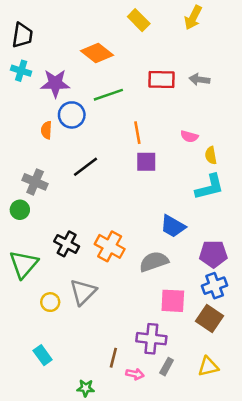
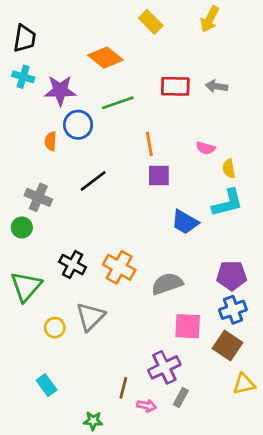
blue trapezoid: (173, 226) -> (185, 222), moved
purple cross: (151, 339) -> (164, 367), turned -32
yellow triangle: (208, 367) -> (244, 384), moved

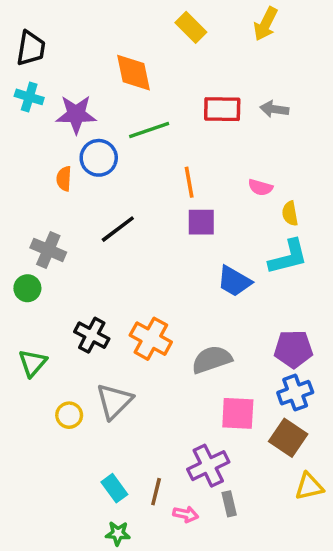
orange diamond: (105, 58) -> (133, 73), turned 40
green triangle: (26, 286) -> (33, 363), size x0.7
cyan rectangle: (47, 385) -> (114, 488), moved
gray rectangle: (181, 398) -> (229, 504), turned -42

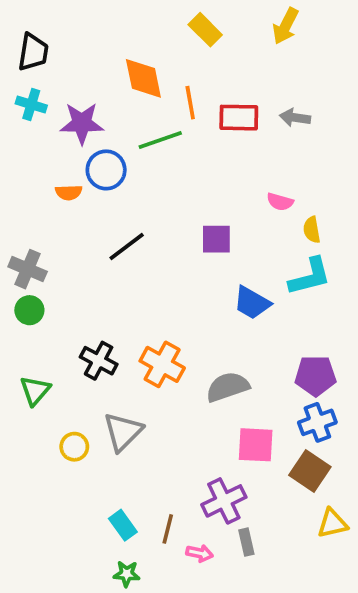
orange semicircle: (64, 179) -> (69, 192), turned -95
orange line: (189, 182) -> (190, 103), moved
gray cross: (48, 250) -> (28, 269), moved

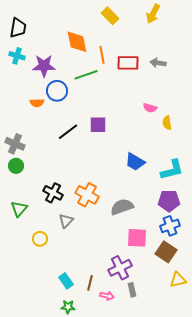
purple square: (216, 239) -> (98, 125), moved
cyan L-shape: (310, 277) -> (172, 170), moved
gray triangle: (123, 432) -> (66, 221), moved, size x0.7

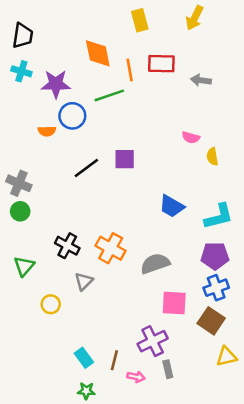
yellow rectangle: (110, 16) -> (140, 20), turned 30
red rectangle: (128, 63) -> (161, 64), moved

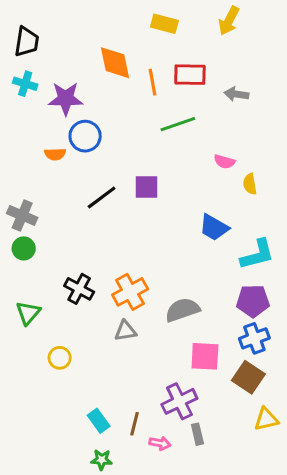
yellow rectangle: (140, 20) -> (164, 24), turned -60
green line: (109, 95) -> (178, 124), moved
blue trapezoid: (172, 206) -> (214, 227), moved
orange cross: (111, 248) -> (130, 292), turned 32
gray triangle: (84, 281) -> (126, 331), moved, turned 36

